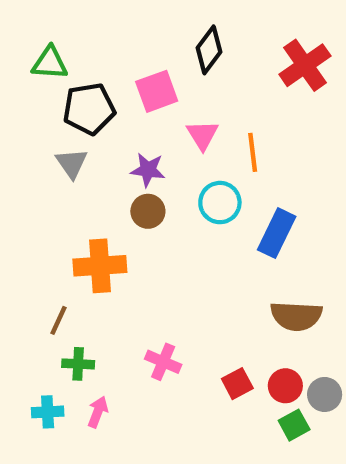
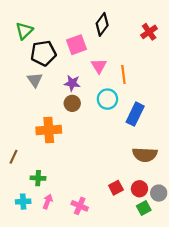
green triangle: (50, 63) -> (24, 31), turned -48
red cross: (305, 65) -> (149, 32), size x0.7
brown line: (58, 320) -> (14, 157), moved
pink cross: (163, 362) -> (80, 206), moved

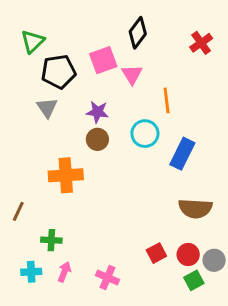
pink triangle: (99, 66) -> (132, 75), moved

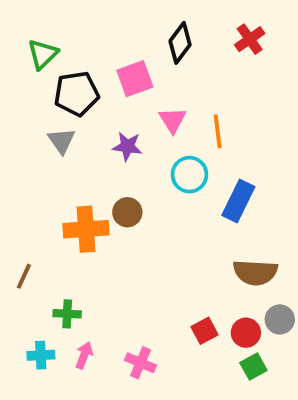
red cross: (201, 43) -> (250, 39), moved
pink triangle: (132, 75) -> (173, 120), moved
brown circle: (97, 139) -> (127, 212), moved
gray circle: (214, 260) -> (280, 319), moved

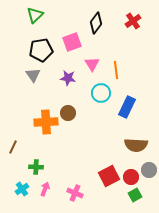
green triangle: (43, 54) -> (35, 15), moved
red square: (205, 331) -> (109, 176), size x1.5
cyan cross: (41, 355) -> (22, 189), turned -32

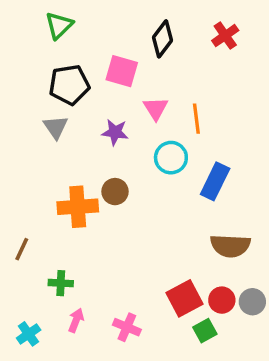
pink square: (72, 42) -> (122, 71), turned 36
gray circle: (149, 170) -> (252, 302), moved
cyan cross: (22, 189) -> (29, 334), moved
green square: (135, 195) -> (205, 331), moved

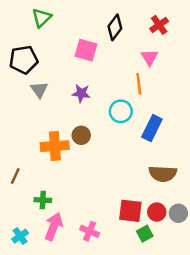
black pentagon: (69, 85) -> (24, 60), moved
pink triangle: (156, 108) -> (150, 57), moved
red square: (185, 298) -> (130, 211), turned 35
pink arrow: (76, 320) -> (54, 226), size x1.6

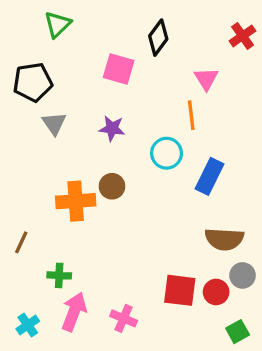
red cross: (159, 25) -> (243, 36), moved
gray circle: (178, 213) -> (243, 275), moved
green square: (145, 234) -> (238, 332), moved

